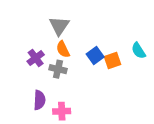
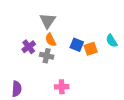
blue square: (95, 55) -> (77, 45), turned -32
purple semicircle: (39, 100) -> (17, 89), moved
pink cross: (62, 111) -> (62, 87), moved

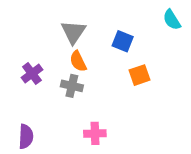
cyan semicircle: (112, 41) -> (172, 20), moved
blue square: (77, 45) -> (123, 41), moved
purple cross: (29, 47) -> (32, 74), moved

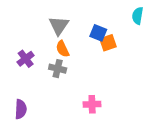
cyan semicircle: (172, 20) -> (138, 16), turned 42
orange square: (139, 75) -> (108, 43), moved
pink cross: (95, 133) -> (92, 104), moved

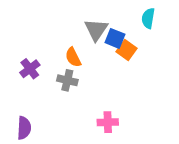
cyan semicircle: (138, 16) -> (148, 18), moved
gray triangle: (59, 26) -> (96, 30), moved
orange square: (108, 43) -> (127, 50), turned -35

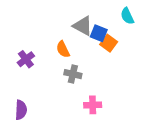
cyan semicircle: (148, 18) -> (127, 16), turned -35
gray triangle: (96, 30) -> (83, 26), turned -35
gray cross: (67, 80) -> (73, 74), moved

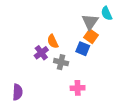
gray triangle: (83, 26) -> (90, 22), moved, turned 36
blue square: (99, 33) -> (83, 49), moved
purple cross: (26, 59) -> (41, 53), moved

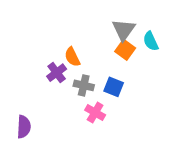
cyan semicircle: (107, 13) -> (151, 41), moved
blue square: (83, 49) -> (114, 87), moved
pink cross: (78, 88) -> (95, 112), moved, turned 32

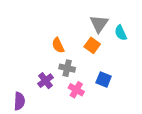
orange square: (125, 50) -> (92, 45), moved
purple cross: (57, 73) -> (46, 81), moved
blue square: (114, 87) -> (104, 79), moved

